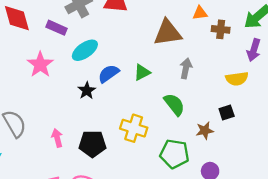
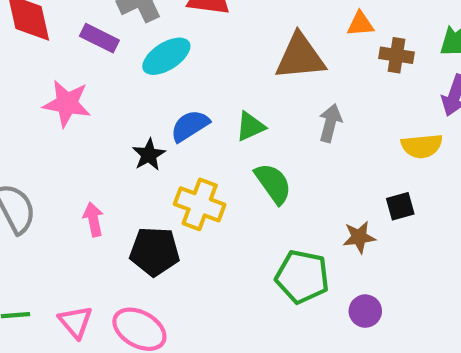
cyan ellipse: (85, 50) -> (166, 56), moved
pink star: (40, 65) -> (67, 103), turned -30
green semicircle: (174, 104) -> (273, 183), moved
yellow cross: (134, 128) -> (200, 204), moved
pink arrow: (57, 138) -> (93, 219), moved

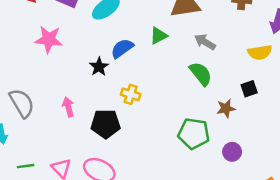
gray arrow: (330, 123) -> (205, 42), turned -70
green triangle: (250, 126) -> (159, 36), moved
green semicircle: (273, 183) -> (201, 74), moved
yellow cross: (200, 204) -> (131, 94), size x0.7

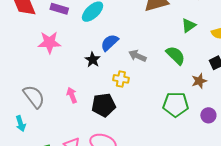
green triangle: (159, 36) -> (189, 25), moved
gray arrow: (205, 42) -> (137, 56), moved

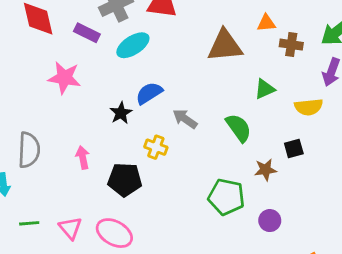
gray semicircle: (34, 97) -> (29, 150), turned 30

